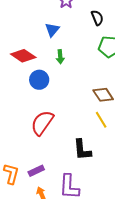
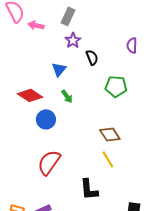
black semicircle: (97, 18) -> (92, 57), moved
green arrow: (60, 57) -> (67, 96), turned -32

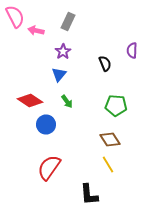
purple star: (73, 40) -> (63, 52), moved
black semicircle: (92, 57) -> (105, 64), moved
green pentagon: (116, 86) -> (116, 106), moved

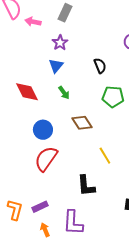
black semicircle: (105, 64) -> (100, 66), moved
red diamond: (30, 100) -> (27, 92), turned 30
blue circle: (46, 124) -> (43, 130), moved
brown diamond: (110, 140) -> (82, 123), moved

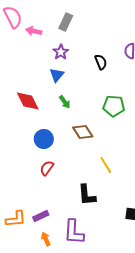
black semicircle: (100, 66) -> (101, 62), moved
red semicircle: (46, 159) -> (47, 168), size x0.6
orange L-shape: (15, 210) -> (16, 219), turned 70

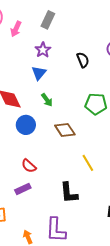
pink arrow: (34, 31) -> (16, 29), turned -77
blue circle: (44, 139) -> (26, 125), moved
red semicircle: (47, 168) -> (29, 166), turned -84
purple rectangle: (41, 216) -> (23, 189), moved

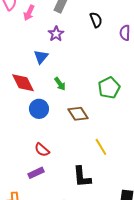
black semicircle: (83, 60) -> (96, 20), moved
blue triangle: (39, 73) -> (41, 57), moved
green pentagon: (96, 104) -> (109, 88), turned -30

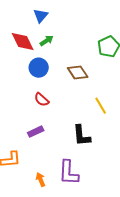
green arrow: (60, 84) -> (47, 41), moved, turned -88
red semicircle: (42, 150) -> (42, 100), moved

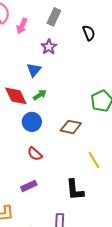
brown diamond: (78, 73) -> (71, 127), turned -45

